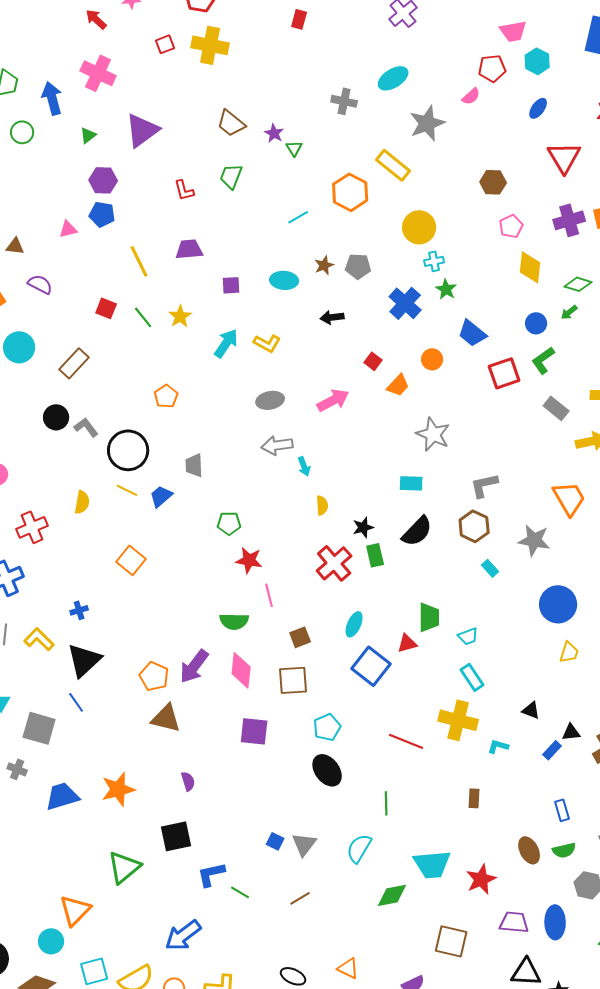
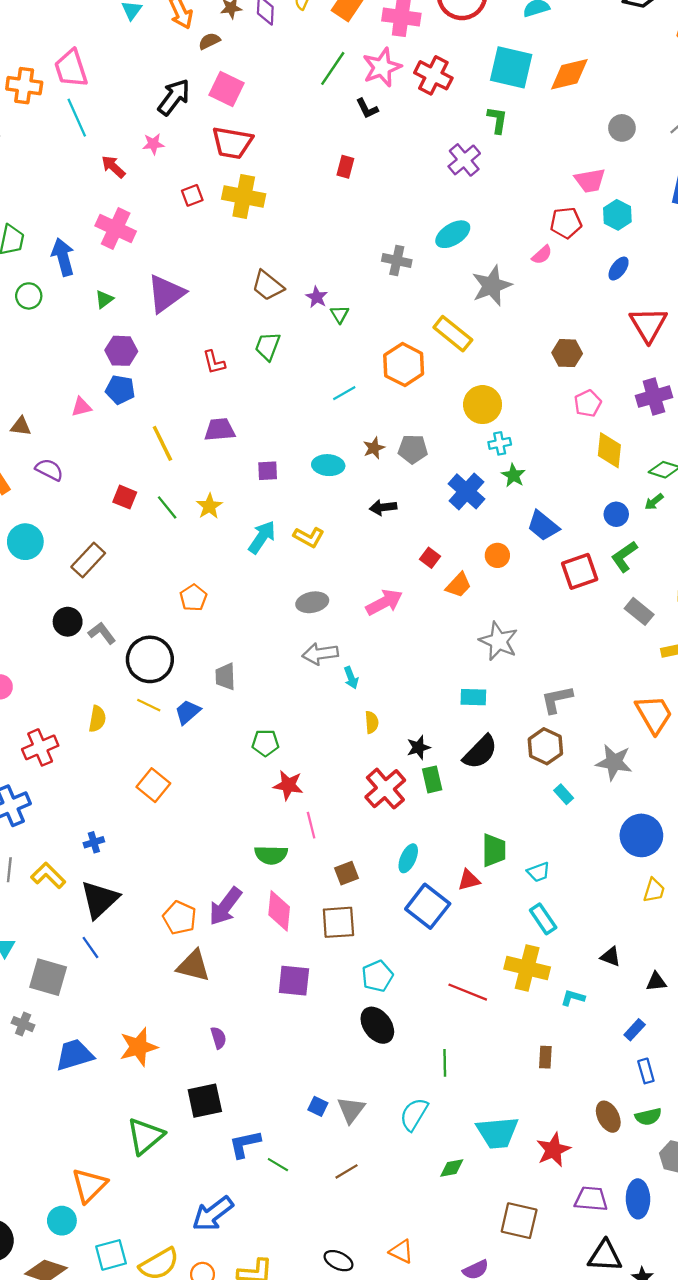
blue rectangle: (552, 750) -> (635, 1030), moved
green diamond: (392, 895) -> (452, 1168), size x0.7

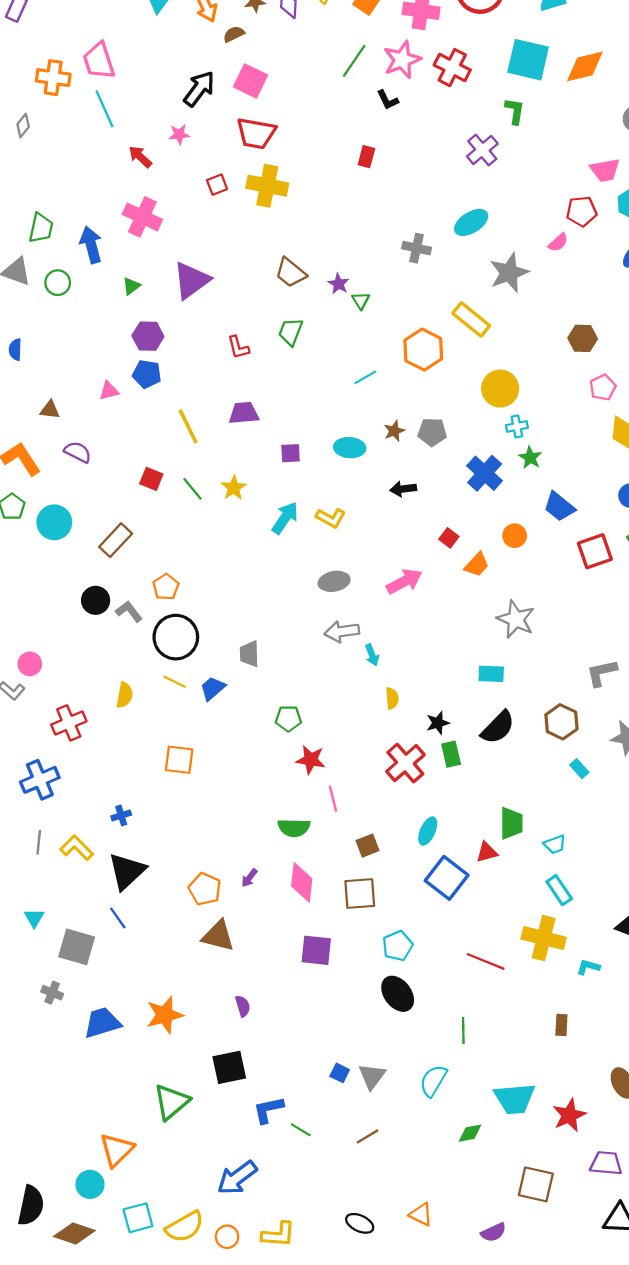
orange pentagon: (193, 598) -> (166, 587), moved
gray L-shape: (557, 699) -> (602, 673), moved
orange square: (153, 785) -> (179, 760), turned -32
purple arrow: (225, 906) -> (249, 878), size x0.5

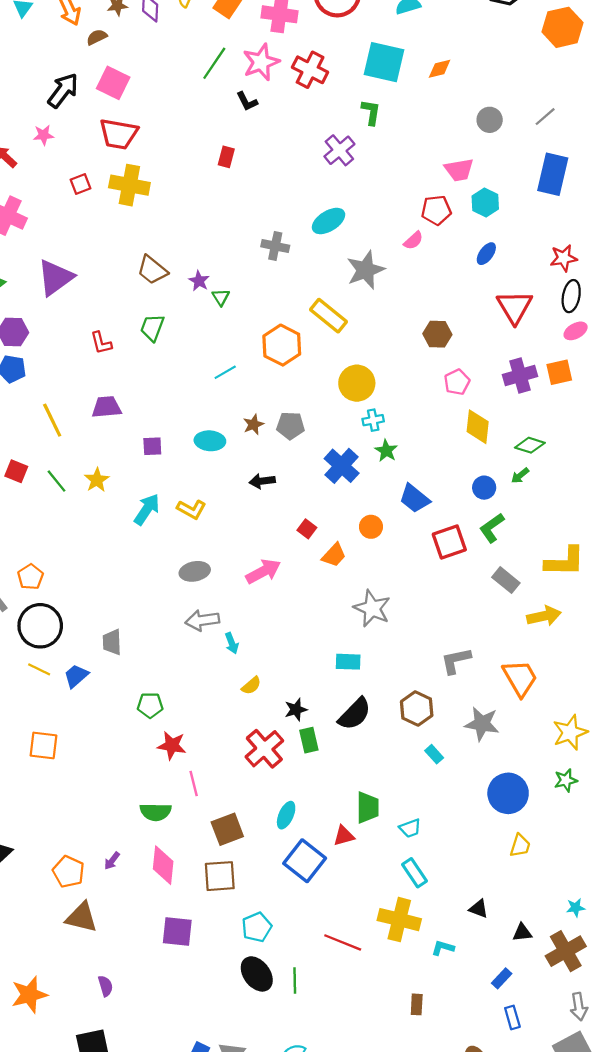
orange diamond: (585, 66) -> (440, 69), size x0.6
yellow semicircle: (392, 698) -> (251, 686), turned 54
brown square: (368, 846) -> (227, 829), size x1.4
green line: (463, 1031) -> (295, 980), moved

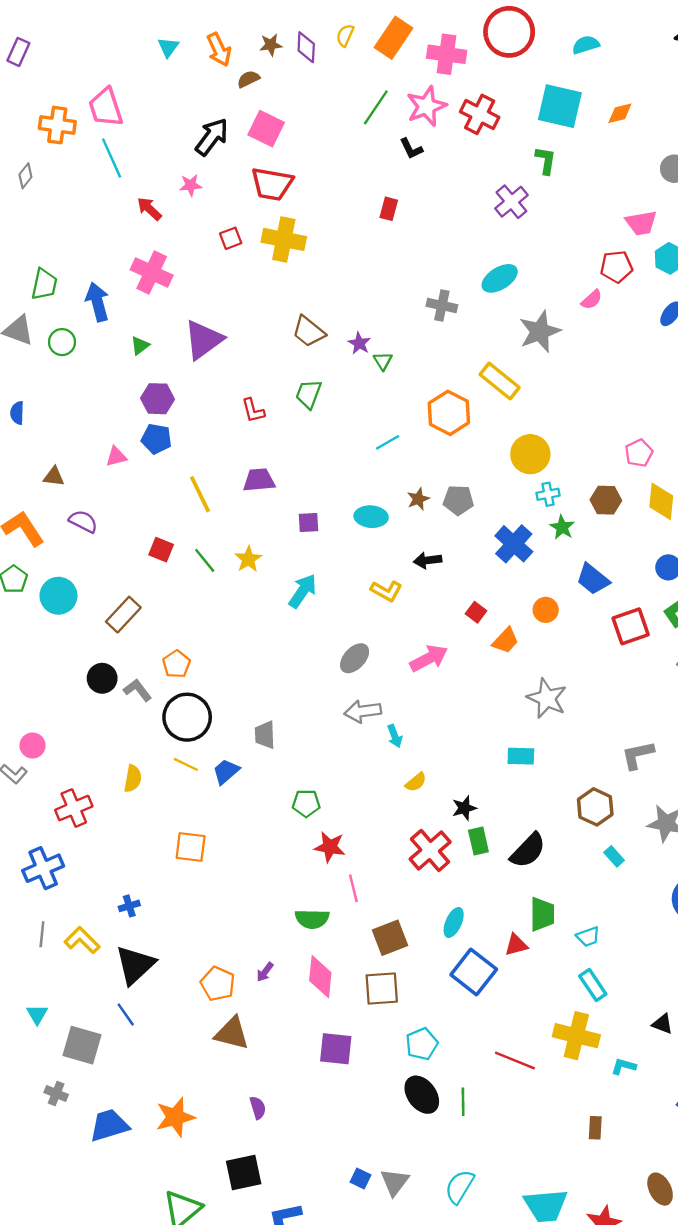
brown hexagon: (437, 334) -> (606, 500), moved
yellow L-shape: (191, 509) -> (386, 591), moved
gray ellipse: (195, 571) -> (355, 658), turned -36
black semicircle: (355, 714) -> (528, 850), moved

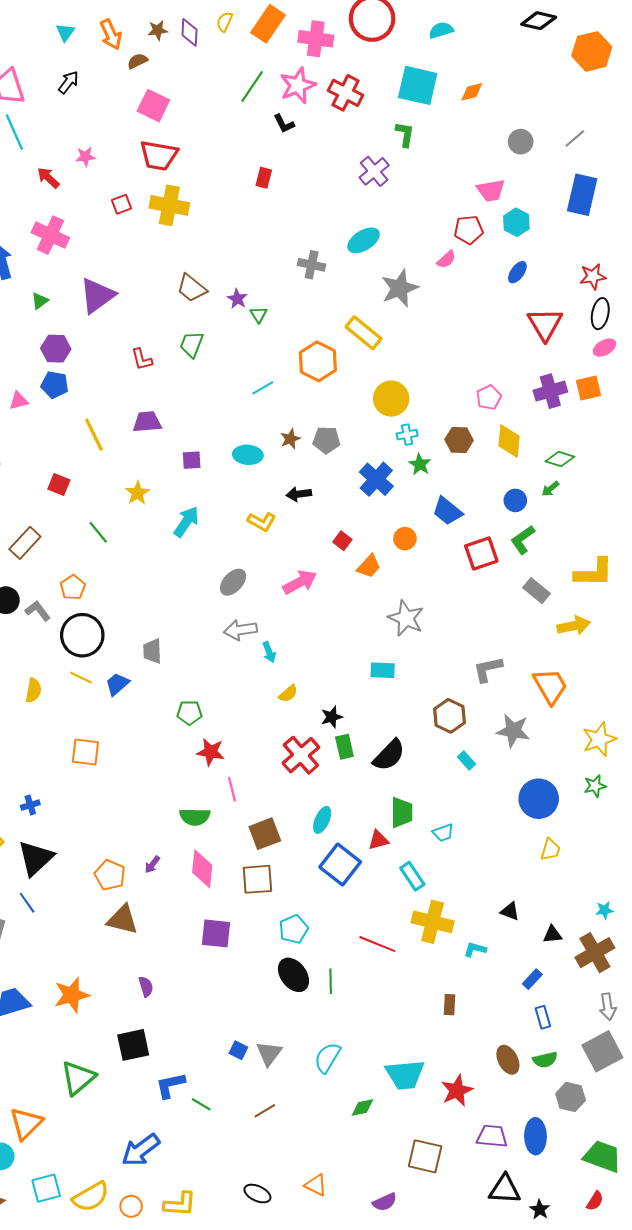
black arrow: (212, 137) -> (68, 82), moved, size x0.7
green line: (205, 560) -> (98, 532), moved
cyan rectangle: (593, 985) -> (412, 876), moved

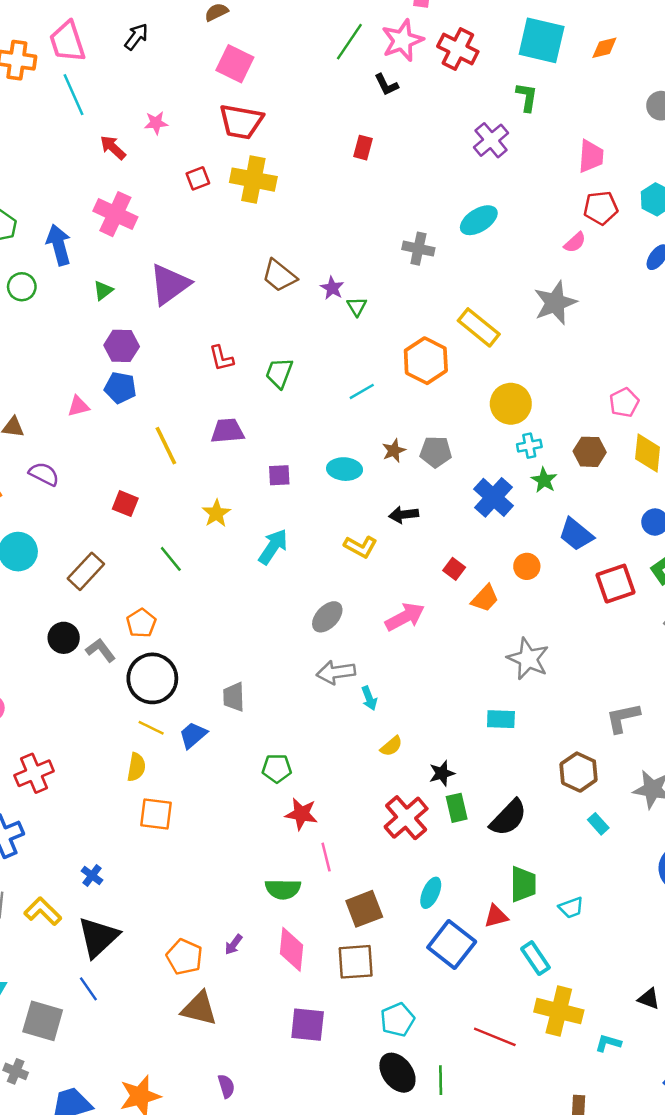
pink trapezoid: (491, 190) -> (591, 156), moved, turned -76
gray star: (400, 288) -> (555, 303), moved
green trapezoid: (192, 344) -> (279, 373), moved
yellow semicircle: (33, 690) -> (136, 767), moved
blue cross: (30, 805) -> (92, 876), turned -36

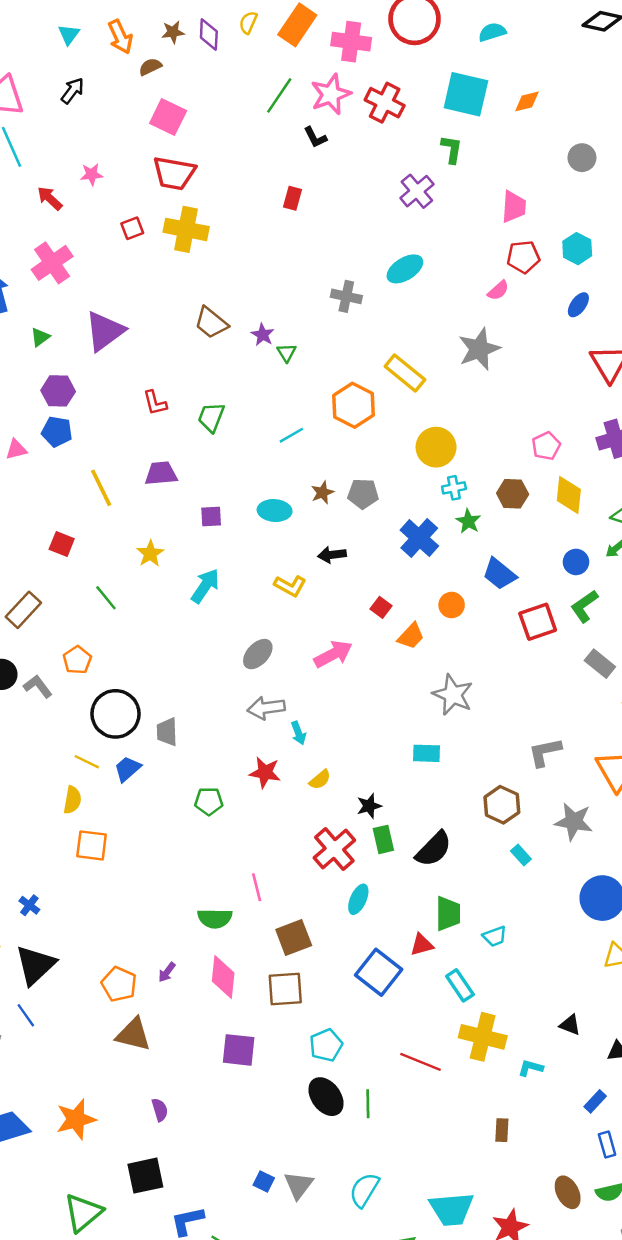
pink cross: (115, 214) -> (52, 263), turned 30
black circle: (152, 678) -> (115, 714), moved
red star: (301, 814) -> (265, 772), moved
cyan ellipse: (431, 893) -> (358, 899), moved

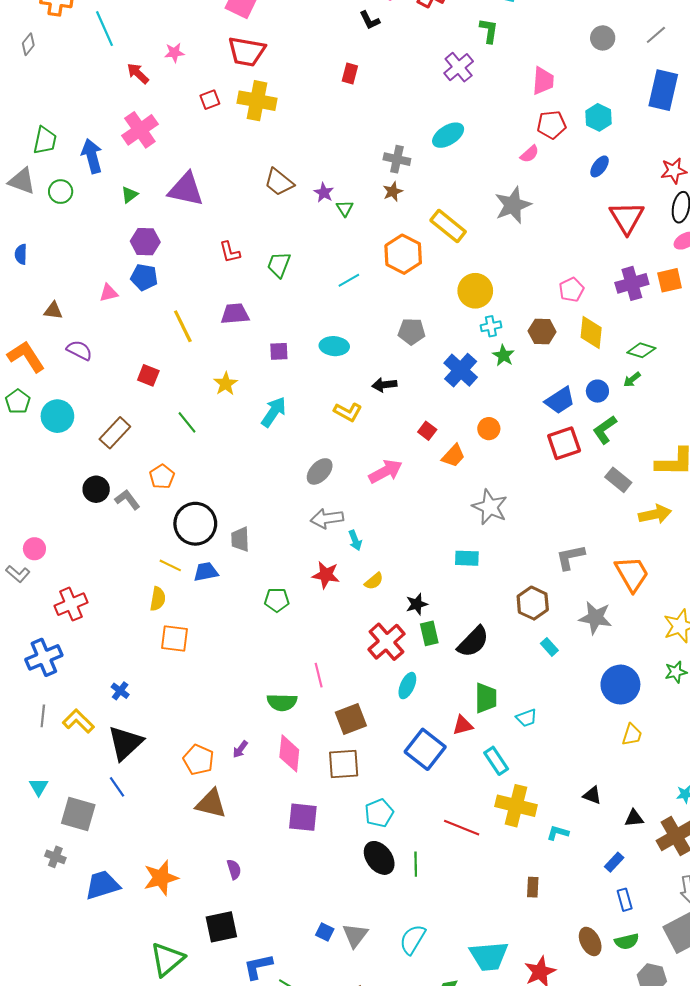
purple triangle: (105, 331) -> (186, 189), turned 48
brown star: (322, 493) -> (393, 192), moved
blue trapezoid: (499, 574) -> (560, 400), moved, turned -72
blue trapezoid: (127, 769) -> (206, 572), turned 30

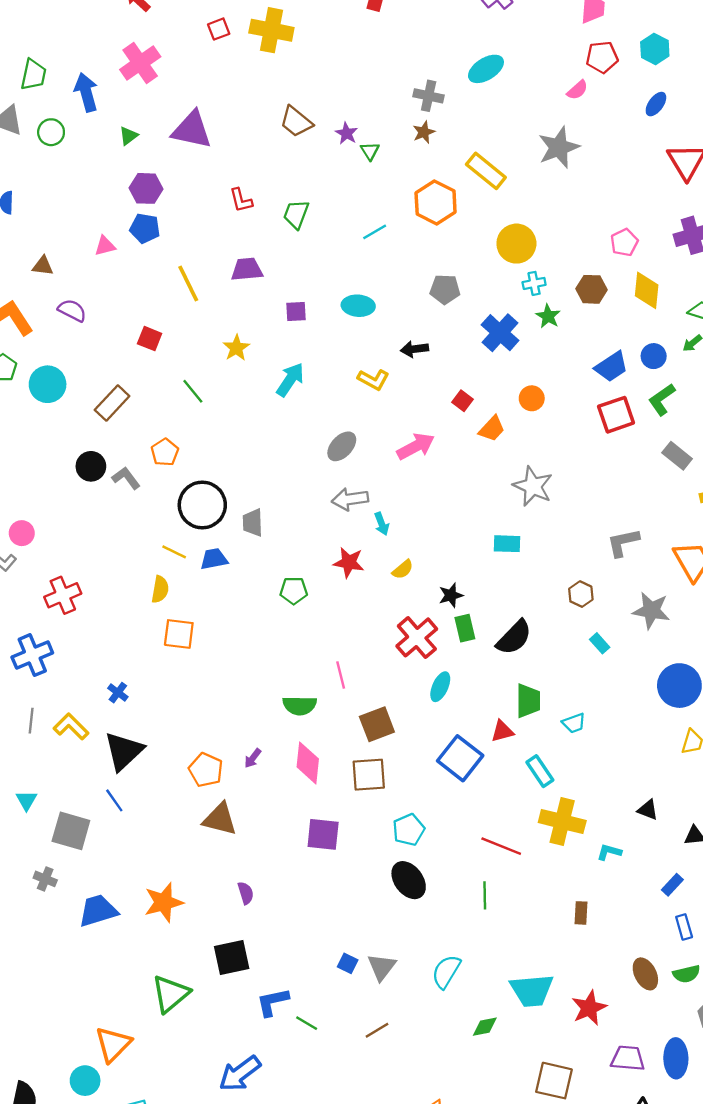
brown hexagon: (533, 603) -> (581, 594), size x0.7
green line: (416, 864) -> (485, 895), moved

